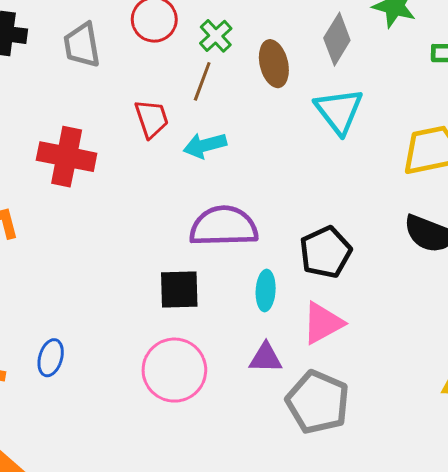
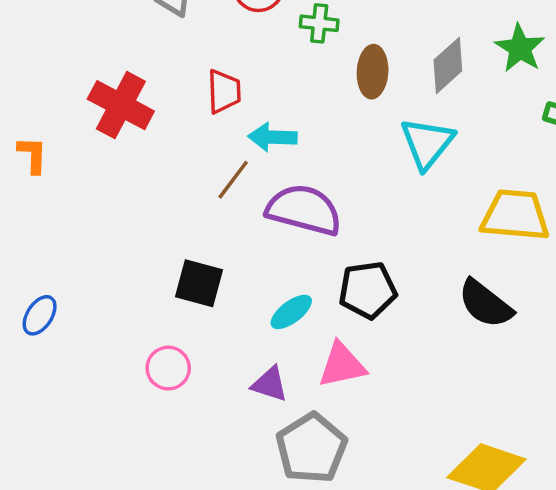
green cross: (216, 36) -> (319, 23), turned 32
brown line: (202, 81) -> (233, 180), moved
purple semicircle: (224, 226) -> (304, 210), moved
cyan ellipse: (266, 290) -> (291, 312), turned 33
pink circle: (174, 370) -> (168, 368), size x0.6

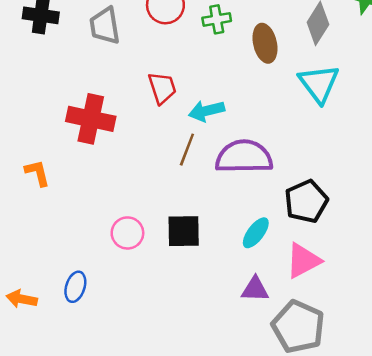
pink circle: (168, 368) -> (127, 233), moved

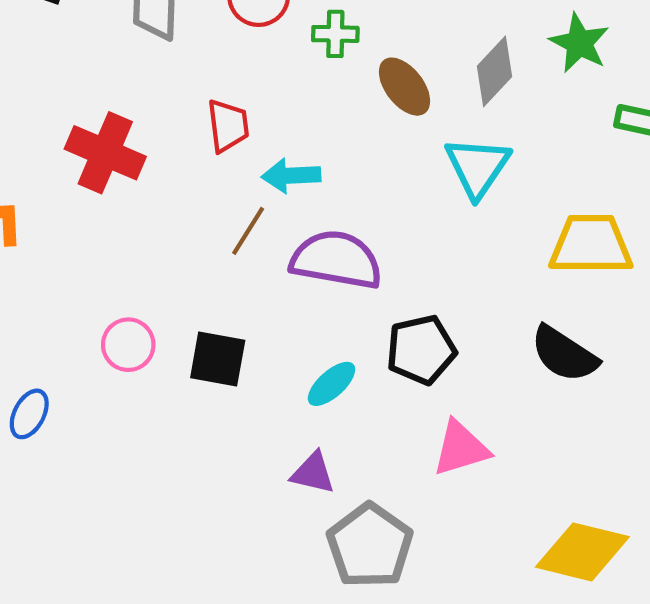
brown ellipse: (265, 43) -> (404, 87), turned -36
pink triangle: (303, 261) -> (461, 448), moved

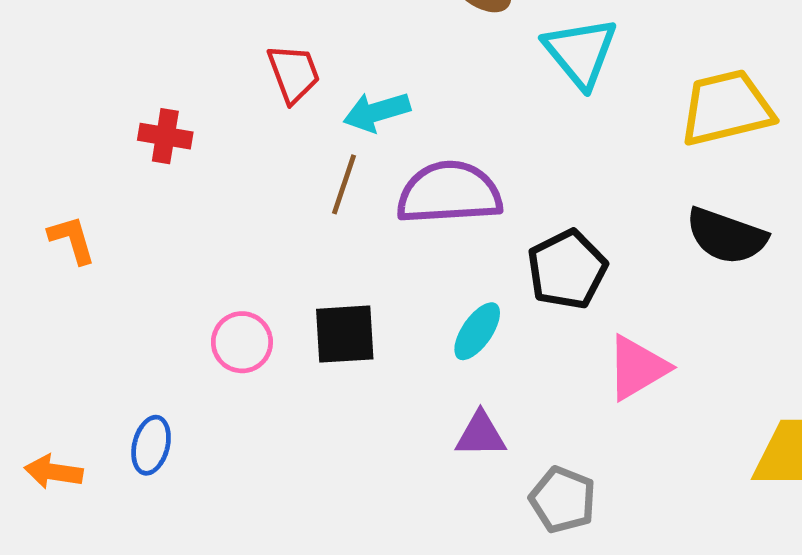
red cross: (105, 153) -> (165, 136), size x0.6
gray pentagon: (370, 546) -> (563, 500), size x0.7

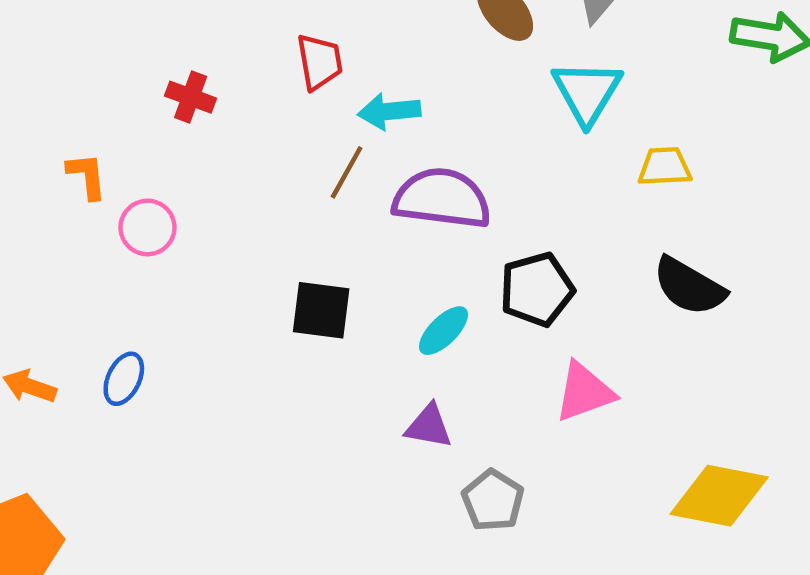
yellow trapezoid: (727, 108) -> (665, 167), moved, size x0.6
pink circle: (242, 342) -> (148, 227), moved

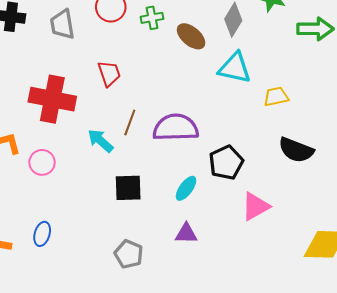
cyan triangle: (587, 92) -> (235, 68), turned -40
red cross: (191, 97) -> (52, 99), size x2.0
cyan arrow: (389, 111) -> (100, 141), moved, turned 56
gray pentagon: (493, 500) -> (129, 254), moved

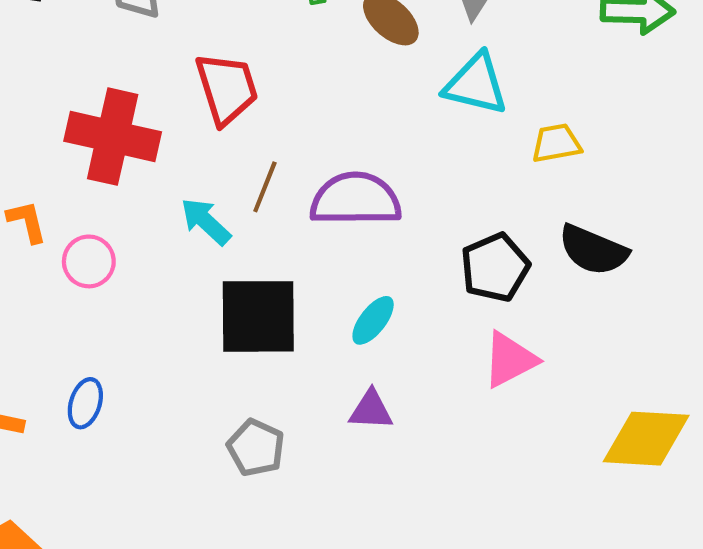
red trapezoid: (109, 73) -> (227, 88), size x1.4
black pentagon: (226, 163) -> (495, 267), moved
black square: (128, 188) -> (258, 316), size x1.5

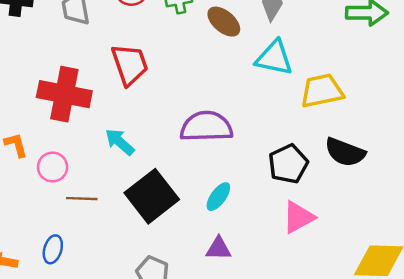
yellow trapezoid: (556, 143) -> (322, 91), size x1.5
brown line: (265, 187) -> (82, 199), moved, turned 72
black square: (258, 316) -> (152, 196), turned -36

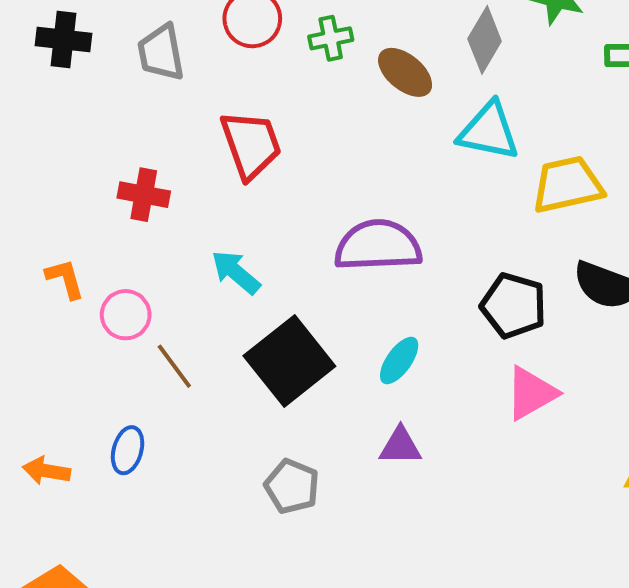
red cross: (64, 94) -> (144, 195), size x0.6
black pentagon: (288, 164) -> (514, 306), turned -30
brown line: (82, 199) -> (174, 366), turned 52

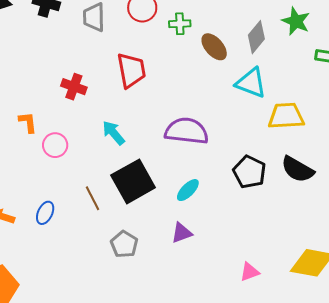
brown line: (174, 366) -> (93, 198), moved
pink triangle: (531, 393) -> (249, 272), moved, size x0.7
purple triangle: (400, 446) -> (182, 233), turned -30

